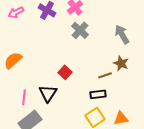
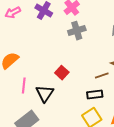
gray cross: (80, 30) -> (77, 31), turned 30
pink line: (24, 97) -> (24, 86), moved

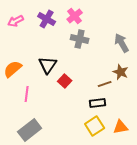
gray cross: (77, 31) -> (80, 39), turned 30
black triangle: (45, 94) -> (48, 65), moved

